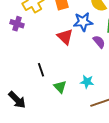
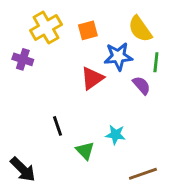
red triangle: (65, 37) -> (92, 78), turned 42
cyan star: (87, 82) -> (115, 135), moved

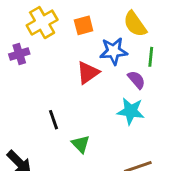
purple cross: (23, 59) -> (19, 54), turned -36
cyan star: (115, 135) -> (131, 111), moved, size x1.4

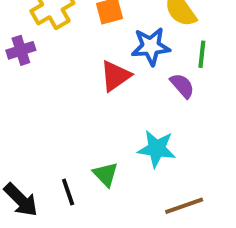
cyan star: (131, 111) -> (157, 149), moved
black line: (54, 120) -> (68, 192), moved

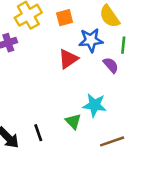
green triangle: (105, 174) -> (73, 121), moved

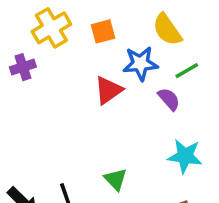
green line: (123, 45) -> (187, 71), turned 54
cyan star: (95, 105) -> (185, 156), moved

